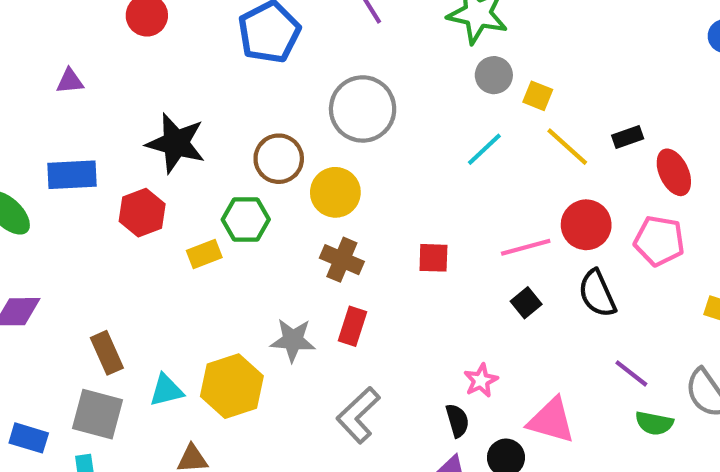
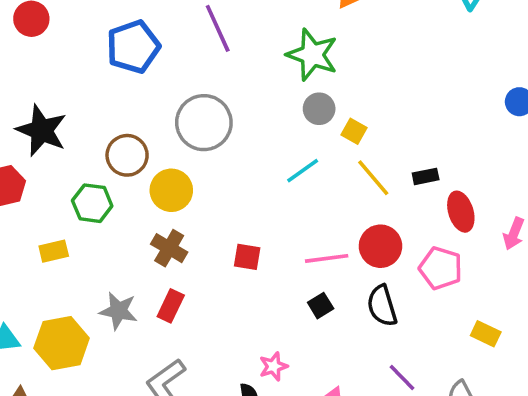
yellow rectangle: (204, 254) -> (54, 251), moved

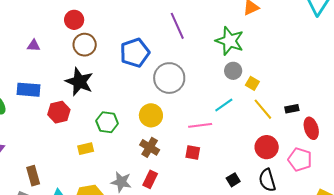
blue pentagon: (133, 47) -> (135, 53), moved
brown circle: (127, 155) -> (85, 45), moved
pink line: (327, 258) -> (200, 125), moved

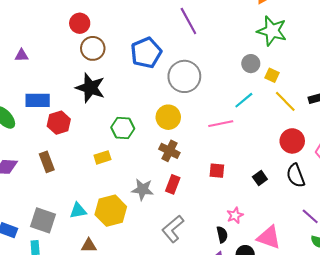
green star: (230, 41) -> (272, 31), moved
purple triangle: (34, 46) -> (22, 55), moved
red hexagon: (59, 112) -> (59, 123), moved
red square: (193, 153) -> (217, 171), moved
brown rectangle: (33, 176) -> (47, 162), moved

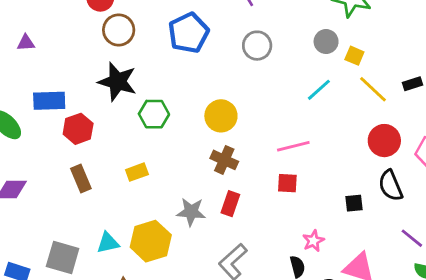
gray circle: (184, 76) -> (257, 46), moved, size x0.7
pink line: (221, 124) -> (293, 146), moved
green hexagon: (123, 128) -> (154, 114), moved
brown rectangle: (47, 162) -> (81, 178), moved
black square: (260, 178) -> (354, 203), moved, turned 32

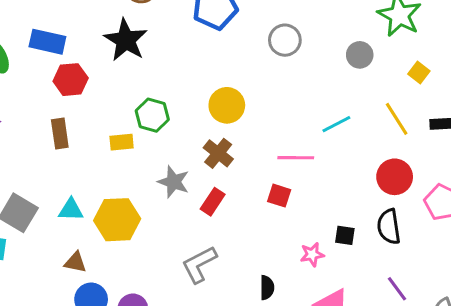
yellow square: (354, 56) -> (419, 72), moved
cyan line: (319, 90) -> (336, 124), moved
green hexagon: (154, 114) -> (152, 115), moved
gray star: (191, 212) -> (174, 182), moved
pink star: (313, 241) -> (312, 254), moved

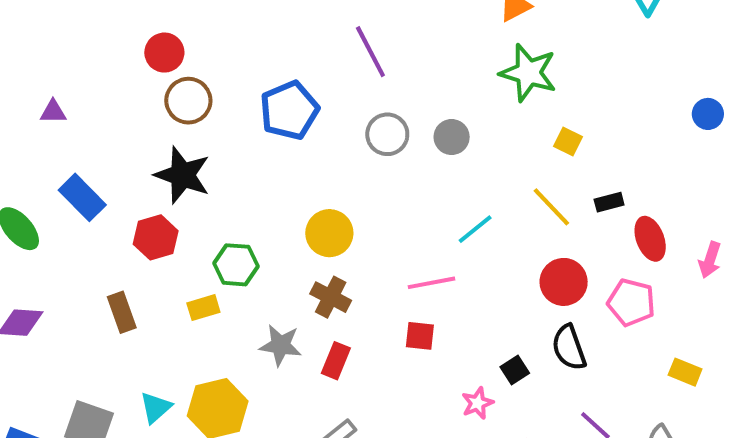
blue rectangle: (47, 42) -> (82, 197), turned 44
gray circle: (360, 55) -> (452, 137), moved
red hexagon: (71, 80) -> (156, 237), moved
cyan triangle: (71, 210) -> (156, 408), turned -32
black square: (345, 235) -> (515, 370), turned -30

